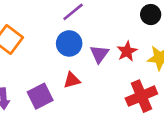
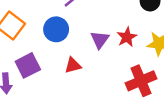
blue circle: (69, 43) -> (56, 29), moved
purple square: (40, 96) -> (28, 65), moved

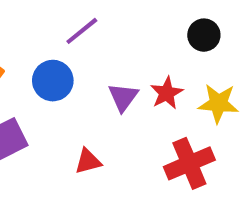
red triangle: (73, 65) -> (88, 161), moved

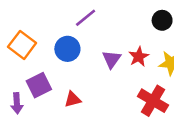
red triangle: (88, 161) -> (73, 99), moved
red cross: (189, 163) -> (153, 101), turned -36

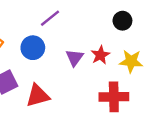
red triangle: (73, 99) -> (38, 96), size x1.5
red cross: (153, 101) -> (114, 97), turned -32

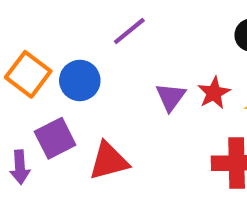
blue circle: (33, 48) -> (80, 80), moved

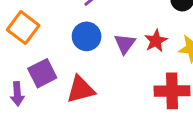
blue circle: (80, 80) -> (87, 36), moved

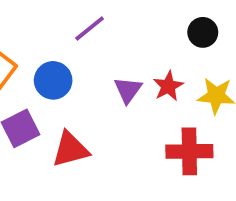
blue circle: (87, 36) -> (53, 80), moved

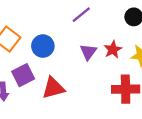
purple line: (90, 29) -> (81, 15), moved

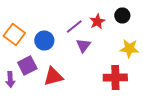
purple line: (81, 15) -> (74, 26), moved
red star: (113, 50) -> (97, 22), moved

